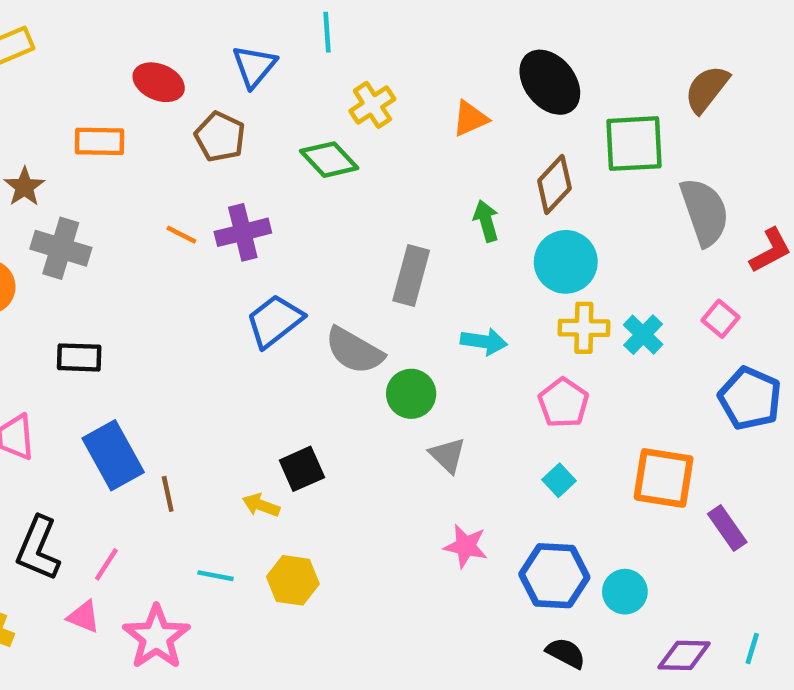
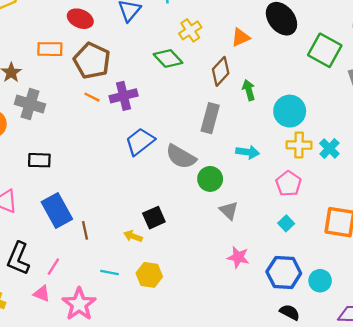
brown pentagon: (220, 137) -> (92, 61), moved, size x1.4
green square: (634, 144) -> (325, 50), turned 32
brown diamond: (554, 185) -> (221, 71), moved

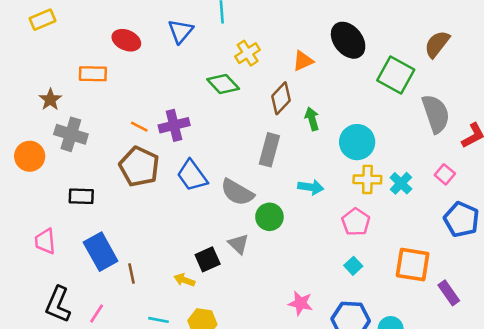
brown pentagon: (92, 61) -> (139, 167), moved
blue trapezoid: (140, 141) -> (192, 176), turned -88
gray triangle: (229, 211) -> (239, 244), moved

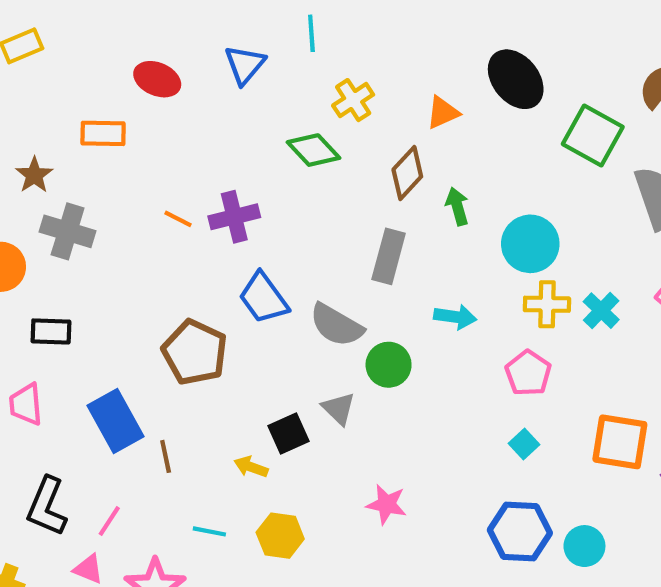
brown pentagon: (139, 167) -> (195, 352), moved
black rectangle: (81, 196) -> (51, 331), moved
pink star: (300, 303) -> (386, 504), moved

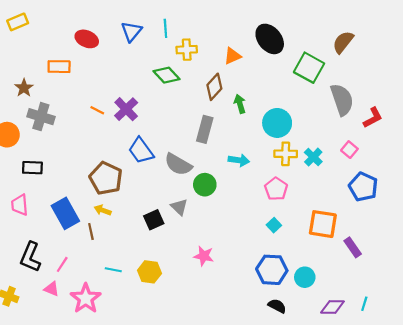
cyan line: (311, 33) -> (165, 28), moved
yellow cross: (353, 100) -> (187, 50), turned 30
purple cross: (234, 217) -> (126, 109), turned -30
yellow arrow: (251, 467) -> (103, 210), moved

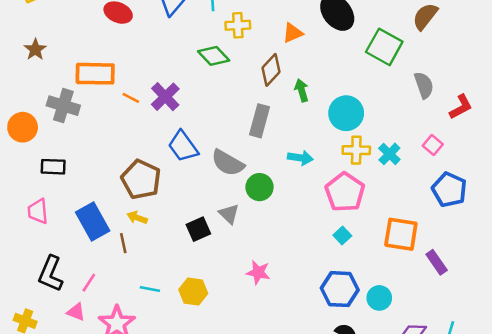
orange rectangle: (59, 67) -> (95, 74), moved, size x1.4
brown star: (24, 88) -> (35, 49), moved
gray semicircle: (342, 100) -> (424, 85), size x0.7
pink pentagon: (276, 189) -> (345, 192), size x1.4

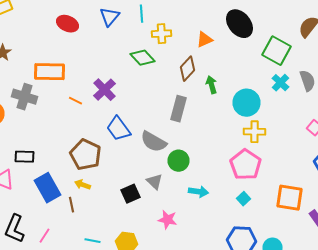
orange line: (131, 98) -> (76, 101), moved
cyan cross: (389, 154) -> (280, 83), moved
cyan arrow: (300, 158) -> (198, 192), moved
black rectangle: (53, 167) -> (24, 157), moved
pink star: (258, 272) -> (168, 220), moved

